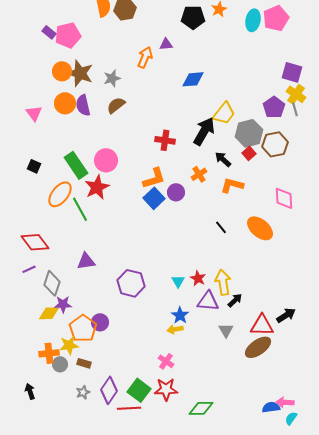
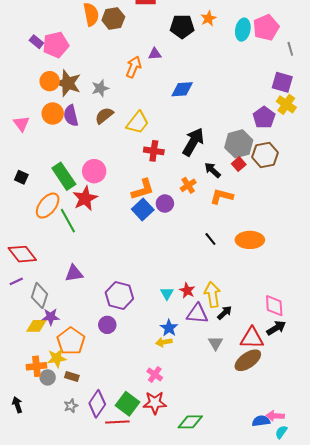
gray line: (295, 109) -> (290, 49), moved
yellow trapezoid: (224, 113) -> (138, 123), moved
pink diamond: (284, 198) -> (274, 306), moved
orange ellipse: (260, 228) -> (250, 240), turned -40
purple circle: (100, 322) -> (107, 325), moved

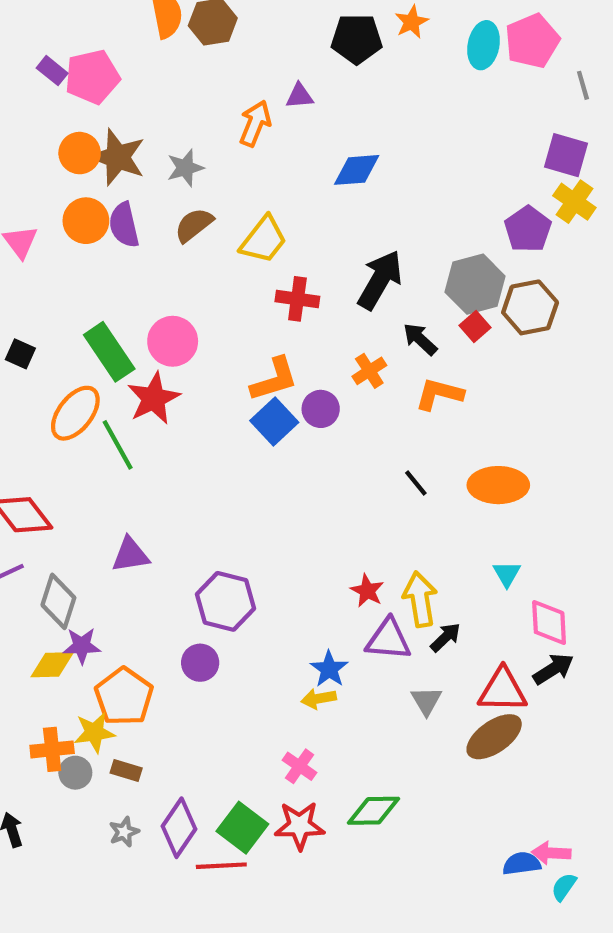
cyan triangle: (167, 294) -> (507, 574), moved
green diamond: (190, 422) -> (374, 811), moved

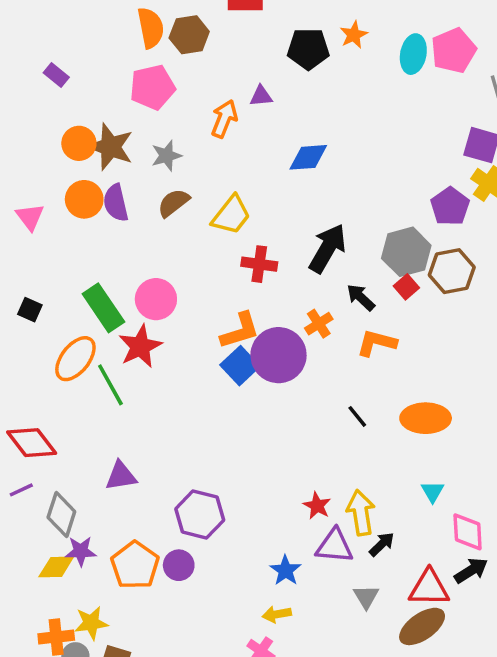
pink pentagon: (92, 77) -> (152, 87), moved
purple circle: (321, 409) -> (279, 355), size x1.8
orange pentagon: (124, 697) -> (135, 565), moved
yellow arrow: (319, 699) -> (277, 614), moved

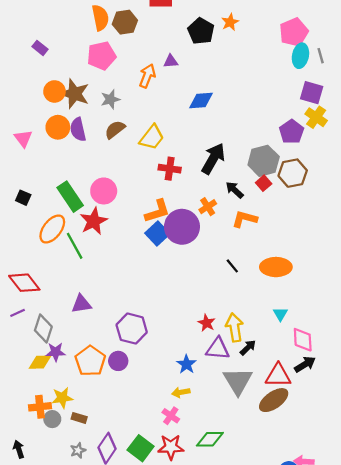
black pentagon: (308, 49) -> (201, 31), turned 30
cyan ellipse: (413, 54) -> (300, 56), moved
gray triangle: (366, 597) -> (238, 381), size x1.8

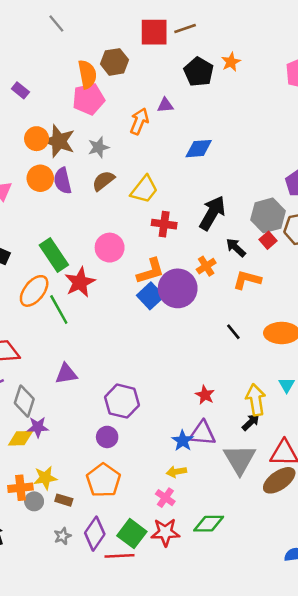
orange semicircle: (100, 18) -> (87, 74), moved
pink circle: (104, 191) -> (110, 248), moved
yellow arrow: (235, 327) -> (256, 400), moved
purple triangle: (218, 349) -> (202, 433), moved
orange pentagon: (90, 361) -> (103, 480), moved

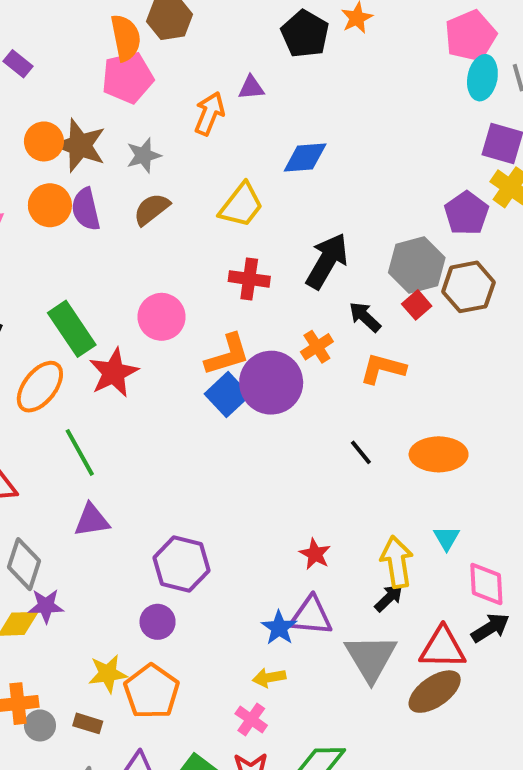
yellow trapezoid: (144, 189) -> (241, 205), moved
green line: (59, 309) -> (80, 452), moved
yellow star: (45, 478) -> (108, 674), moved

